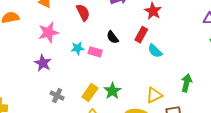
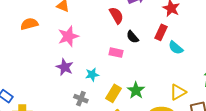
red semicircle: (83, 13) -> (116, 15), moved
cyan star: (77, 48) -> (92, 75), moved

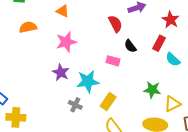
cyan star: (92, 75) -> (88, 81), size x1.6
green star: (136, 90) -> (152, 90), moved, turned -30

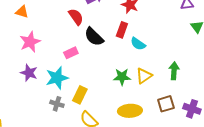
black semicircle: (130, 46) -> (94, 37), size x1.5
pink rectangle: (113, 61) -> (71, 53), moved, turned -32
yellow triangle: (172, 104) -> (144, 76), moved
gray cross: (75, 105) -> (57, 104), moved

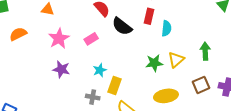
cyan semicircle: (138, 44) -> (166, 28), turned -112
pink rectangle: (71, 53) -> (91, 39), moved
cyan star: (57, 78) -> (100, 70), moved, size x0.6

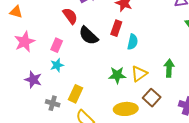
pink rectangle: (91, 39) -> (57, 45), turned -40
purple star: (61, 69) -> (33, 80), moved
cyan star: (100, 70) -> (57, 65), moved
brown square: (201, 85) -> (152, 98), moved, turned -30

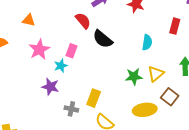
red rectangle: (116, 28) -> (175, 26), moved
cyan star: (57, 65) -> (61, 66), moved

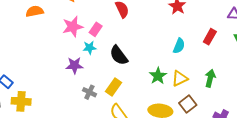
black semicircle: (103, 39) -> (119, 55), moved
pink rectangle: (71, 51) -> (96, 29), moved
green star: (134, 77) -> (158, 76), turned 30
purple star: (50, 87) -> (74, 65), turned -30

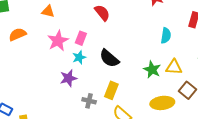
yellow triangle: (180, 78) -> (174, 67), turned 42

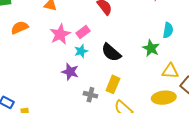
pink rectangle: (81, 38) -> (83, 32), turned 32
yellow triangle: (174, 67) -> (170, 71), moved
green star: (152, 70) -> (151, 48), moved
purple star: (68, 78) -> (70, 72), turned 30

